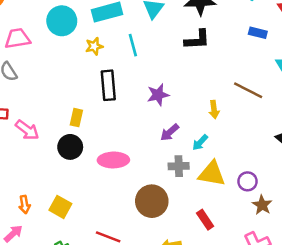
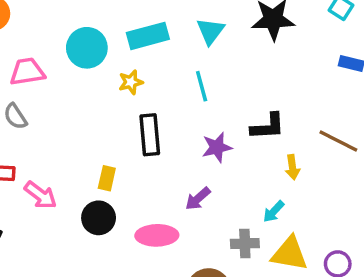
black L-shape: (197, 40) -> (268, 127), moved
cyan line: (133, 45) -> (202, 86), moved
purple arrow: (170, 132) -> (198, 199), moved

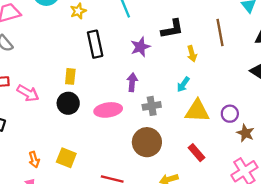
brown line: (338, 141) -> (220, 33), turned 60
purple arrow: (198, 199) -> (132, 82), turned 144
gray cross: (245, 243) -> (152, 106), moved

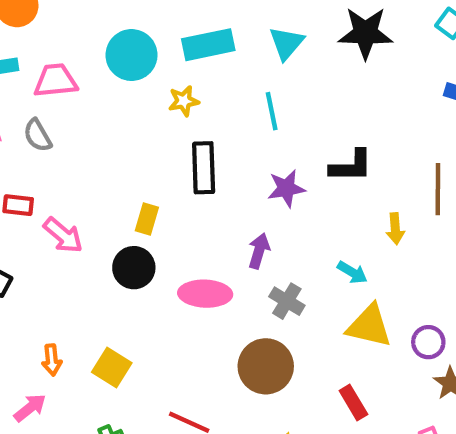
yellow arrow: (192, 54) -> (395, 229), moved
cyan arrow: (183, 84) -> (352, 272), turned -105
gray cross: (152, 106) -> (287, 301), turned 30

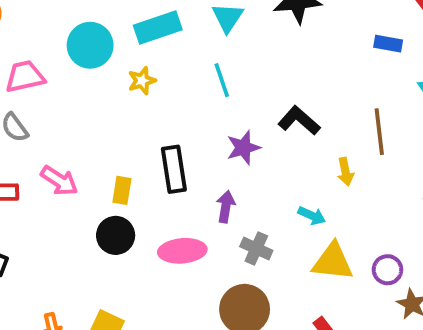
black L-shape: (351, 166) -> (299, 121), turned -132
black rectangle: (204, 168) -> (174, 169), moved
pink arrow: (63, 235) -> (59, 181), moved

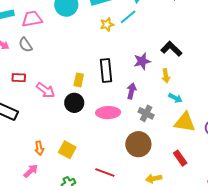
cyan line: (222, 80) -> (128, 17), moved, turned 66
yellow star: (142, 81) -> (107, 25), moved
yellow arrow: (345, 172) -> (166, 76), moved
pink arrow: (59, 181) -> (46, 90), moved

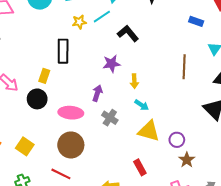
black L-shape: (171, 49) -> (128, 33), moved
black rectangle: (106, 70) -> (63, 51), moved
brown circle: (138, 144) -> (71, 145), moved

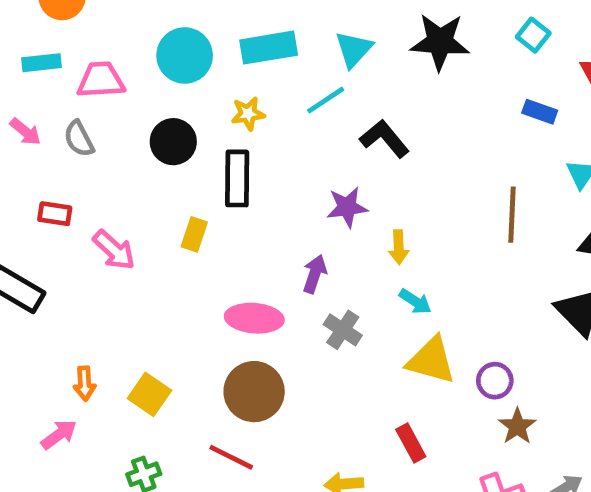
yellow star: (79, 22) -> (248, 114), moved
black circle: (37, 99) -> (173, 142), moved

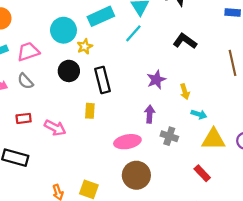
yellow star: (248, 114) -> (85, 46), moved
black L-shape: (385, 139) -> (185, 41), moved
red rectangle: (411, 443) -> (202, 173), moved

